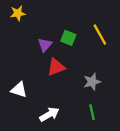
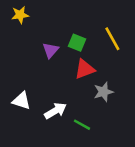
red triangle: (56, 67) -> (85, 69), moved
green line: (92, 112) -> (82, 125), moved, turned -48
white arrow: (49, 114) -> (56, 111), moved

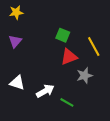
yellow line: (112, 39) -> (94, 47), moved
purple triangle: (50, 50) -> (15, 41), moved

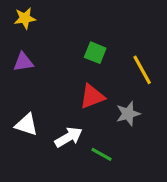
purple triangle: (15, 41) -> (23, 62), turned 40
red triangle: (69, 57) -> (92, 96), moved

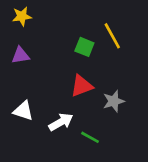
yellow line: (142, 70) -> (112, 36), moved

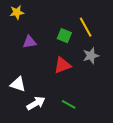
purple triangle: (20, 55) -> (30, 42), moved
gray star: (114, 101) -> (91, 56), moved
white arrow: (61, 122) -> (36, 103), moved

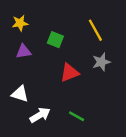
yellow star: (17, 12) -> (20, 23), moved
green square: (64, 36) -> (55, 40), moved
purple triangle: (30, 42) -> (24, 51), moved

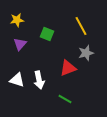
purple triangle: (24, 51) -> (20, 44), turned -40
red triangle: (69, 73) -> (68, 68), moved
white arrow: (40, 115) -> (39, 80), moved, turned 108

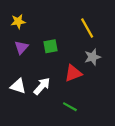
green square: (47, 34) -> (50, 46), moved, turned -32
white arrow: (39, 80) -> (42, 86), turned -126

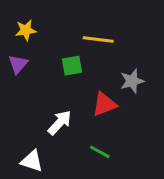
yellow line: (87, 28) -> (98, 39), moved, turned -54
purple triangle: (21, 47) -> (18, 64), moved
white triangle: (18, 86) -> (32, 161), moved

